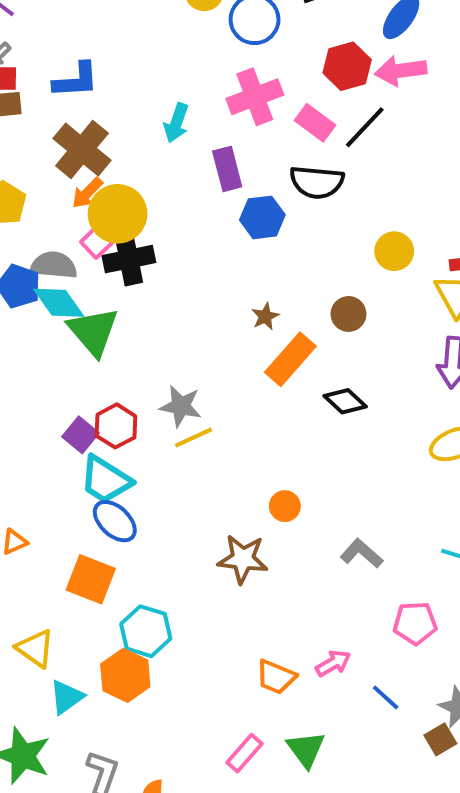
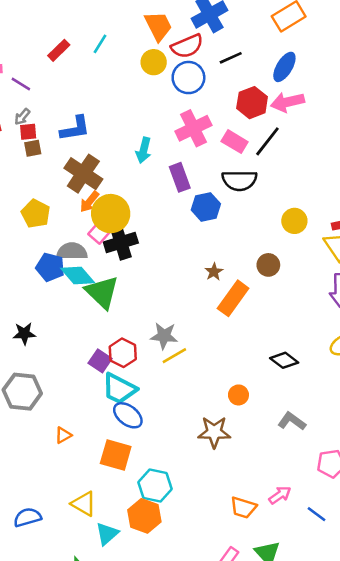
black diamond: (345, 401) -> (284, 360), moved

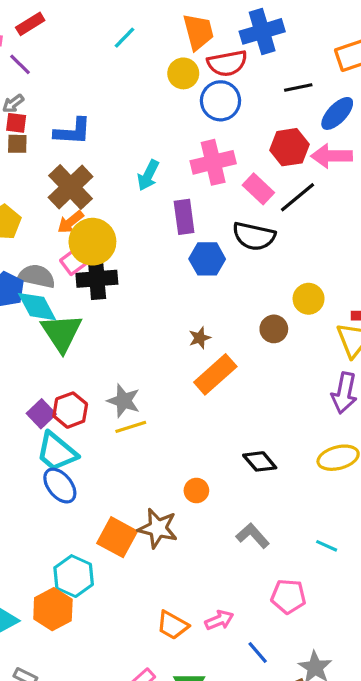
red rectangle: (59, 50) -> (30, 24), moved
black line: (231, 58) -> (298, 87), moved
brown circle: (268, 265) -> (274, 329), moved
orange square: (116, 455) -> (117, 537), moved

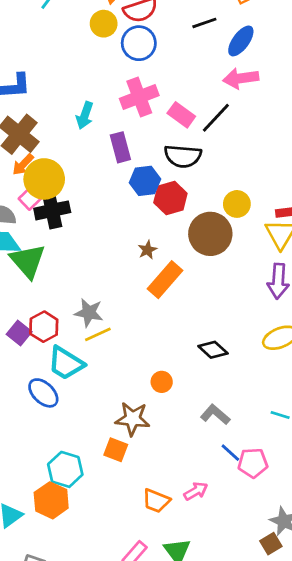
red hexagon: (289, 147) -> (170, 198), moved
brown circle: (274, 329) -> (210, 234), size x1.8
cyan trapezoid: (57, 452) -> (66, 363), moved
orange square: (117, 537) -> (116, 450), moved, size x0.7
blue line: (258, 652) -> (230, 453), moved

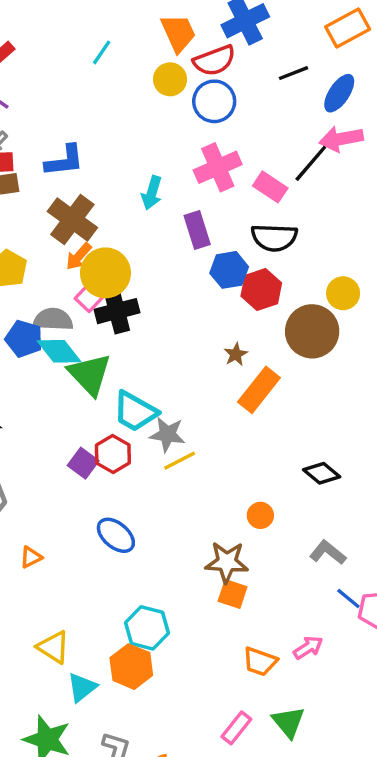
black line: (216, 118) -> (311, 163), moved
cyan trapezoid: (66, 363) -> (135, 412), moved
orange square: (116, 450) -> (233, 594), moved

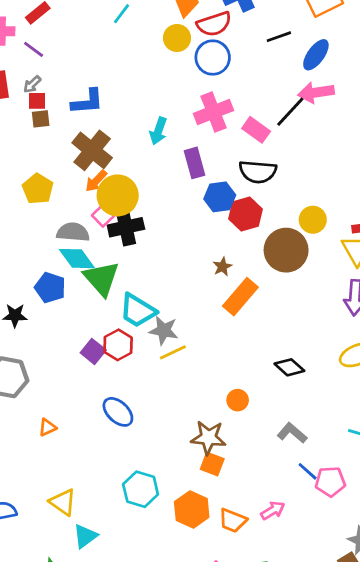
blue pentagon: (24, 339) -> (50, 288), moved
orange hexagon: (131, 667) -> (192, 510), moved

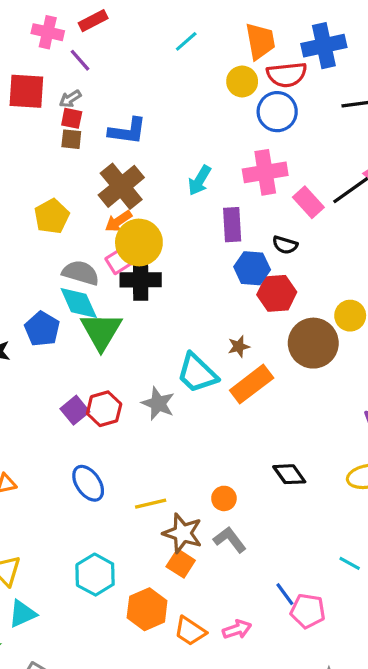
black semicircle: (258, 172) -> (285, 245), moved, size x0.6
cyan trapezoid: (138, 311) -> (197, 373), moved
yellow line: (173, 352) -> (151, 504), moved
gray L-shape: (292, 433) -> (230, 540), moved

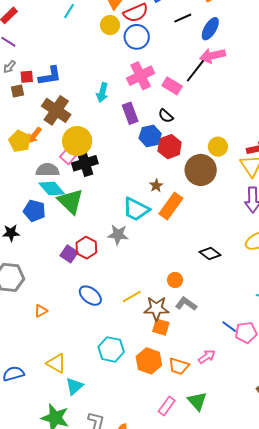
red square: (72, 118) -> (27, 77), moved
orange arrow: (118, 221) -> (34, 135), moved
black semicircle: (285, 245) -> (166, 116), turned 42

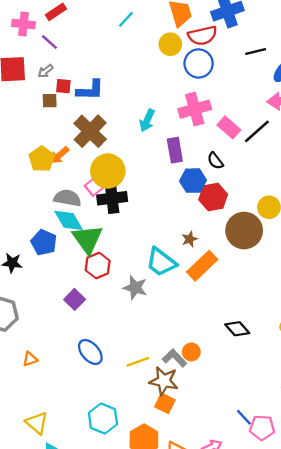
black line: (195, 71) -> (257, 131), moved
red hexagon: (86, 248) -> (98, 266), moved
gray L-shape: (186, 304) -> (175, 358), moved

